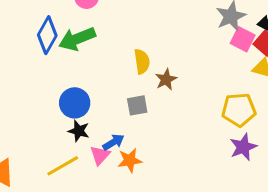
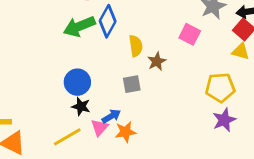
blue diamond: (47, 35) -> (108, 21), moved
pink square: (243, 39) -> (190, 34), moved

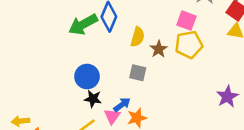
yellow semicircle: (136, 46) -> (138, 37), turned 30
gray square: (132, 84) -> (138, 73), turned 30
yellow pentagon: (220, 87) -> (189, 45), moved

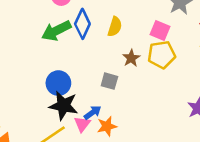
yellow semicircle: (138, 37) -> (115, 27), moved
black star: (93, 99) -> (64, 106), size x1.6

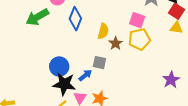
yellow semicircle: (115, 27) -> (103, 31), moved
green arrow: (56, 31) -> (37, 17), moved
blue arrow: (93, 113) -> (85, 75), moved

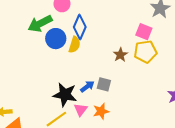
yellow semicircle: (103, 31) -> (75, 45), moved
gray square: (99, 63) -> (104, 84), moved
blue circle: (59, 67) -> (56, 39), moved

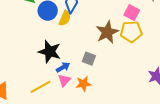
brown star: (120, 55) -> (107, 32), size x1.6
blue arrow: (87, 87) -> (63, 67), moved
black star: (65, 95) -> (50, 52), moved

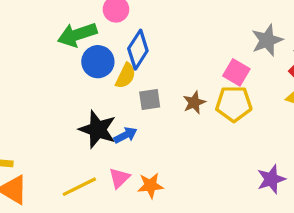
brown star: (107, 32) -> (194, 103), size x0.6
gray square: (89, 59) -> (150, 100), moved, turned -32
blue arrow: (63, 67) -> (125, 135), moved

